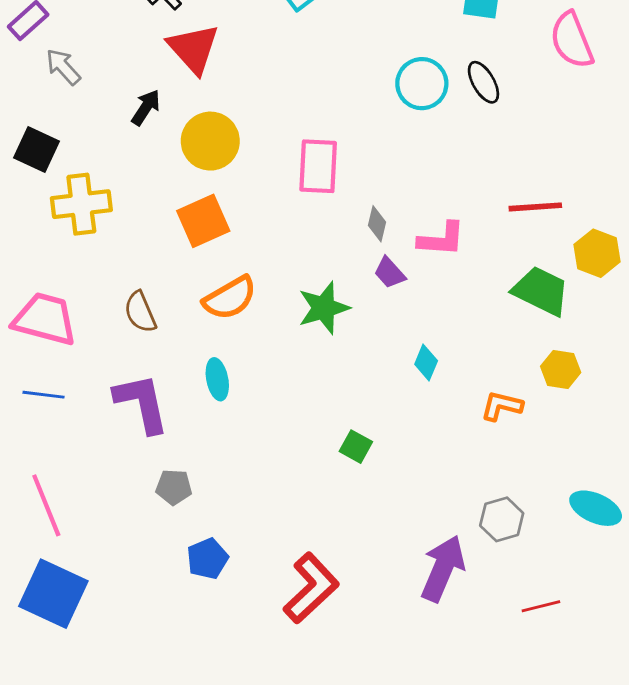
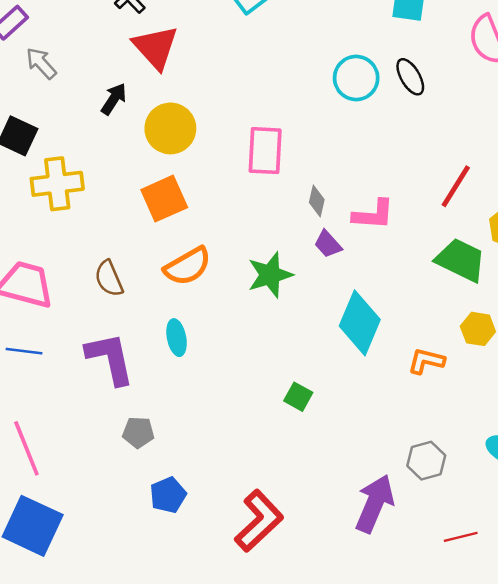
red line: (535, 207) -> (456, 186), turned -54
cyan diamond: (426, 362) -> (360, 323), size x2.0

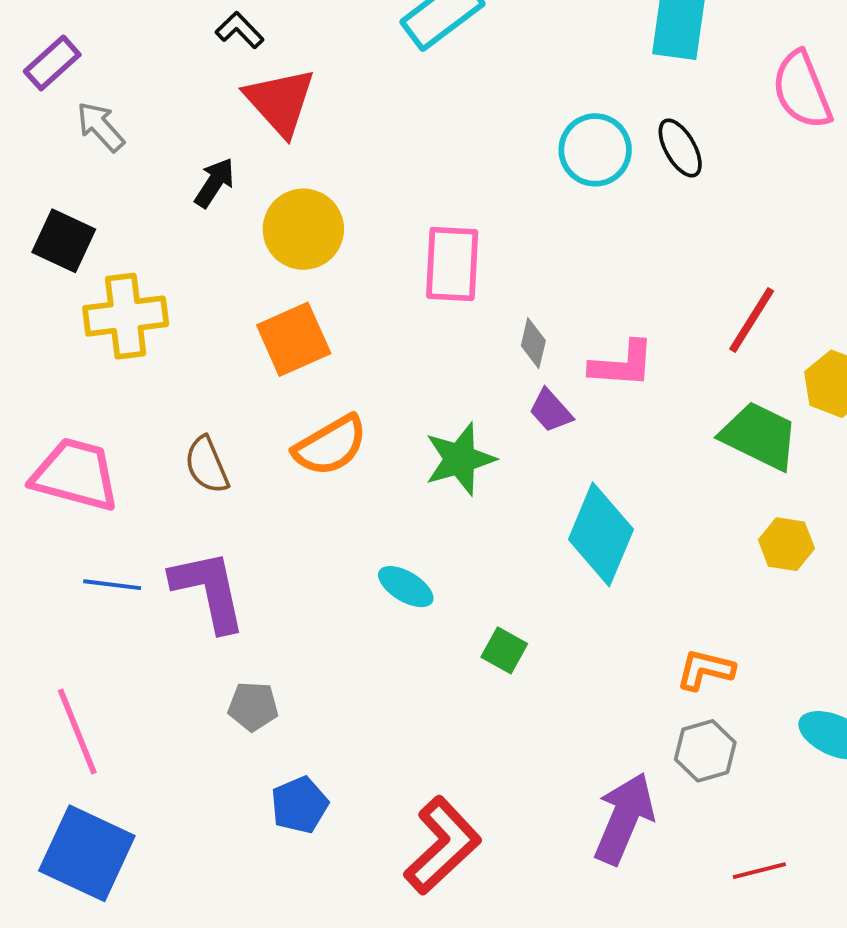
cyan ellipse: (177, 338) -> (406, 587), moved, turned -48
blue line: (24, 351) -> (112, 585), moved
orange L-shape: (426, 361) -> (705, 670), moved

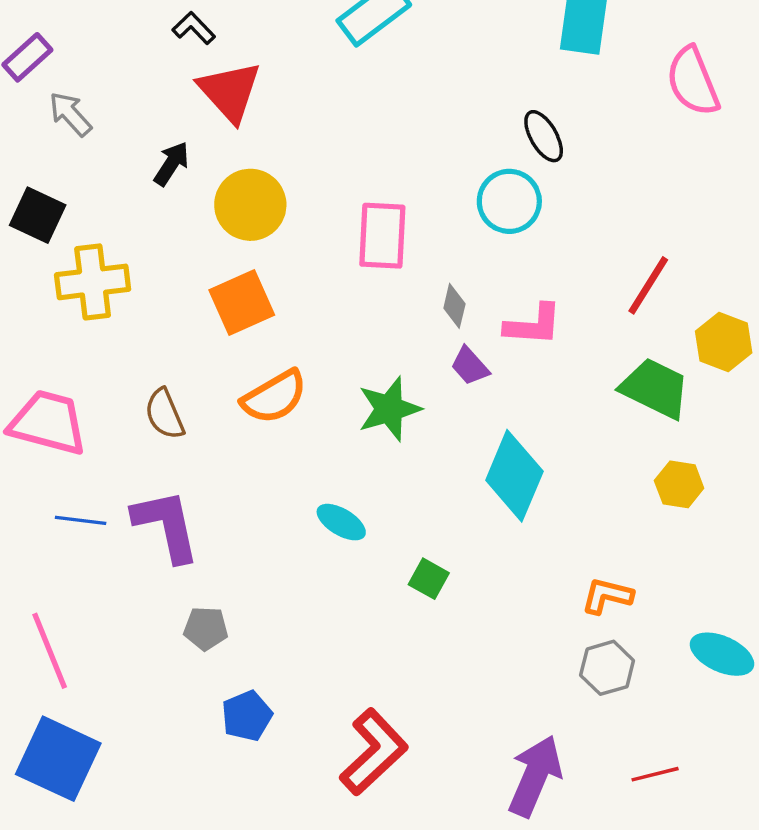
black ellipse: (680, 148) -> (544, 136), moved
cyan circle: (595, 150) -> (509, 201), moved
purple arrow: (624, 818) -> (535, 776), moved

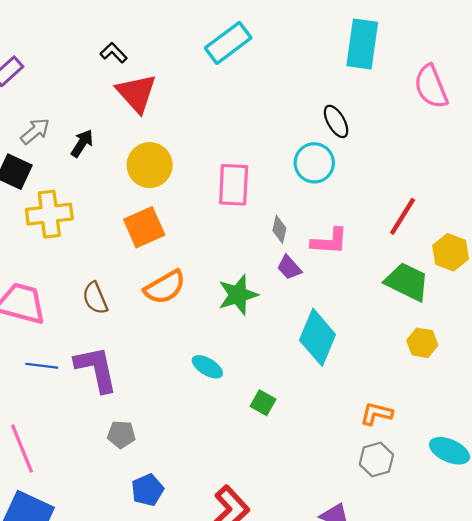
gray arrow: (70, 114) -> (35, 131), moved, turned 92
black arrow: (171, 164) -> (82, 143), moved

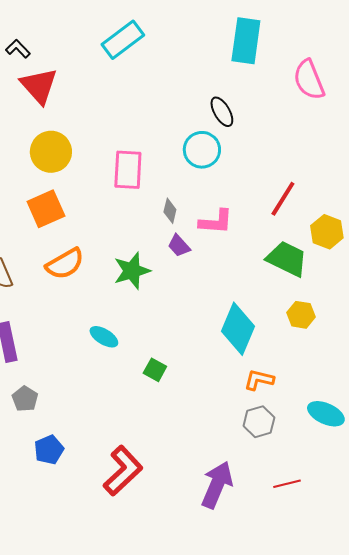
cyan diamond: (318, 337) -> (238, 329), moved
gray pentagon: (121, 434) -> (25, 399), turned 30

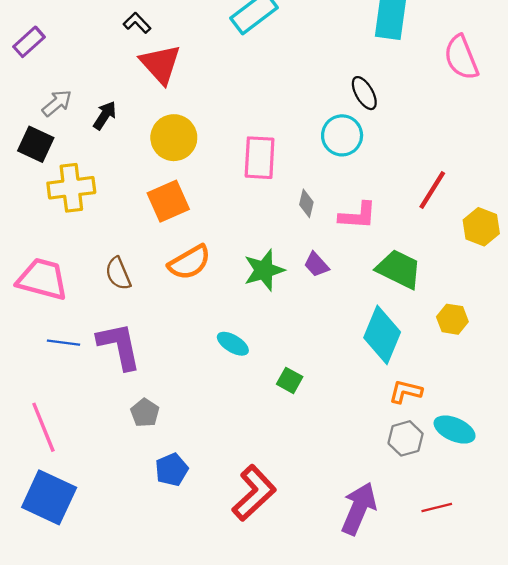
purple trapezoid: (179, 246) -> (316, 265), moved
green trapezoid: (287, 259) -> (399, 269), moved
cyan ellipse: (326, 414) -> (455, 430), moved

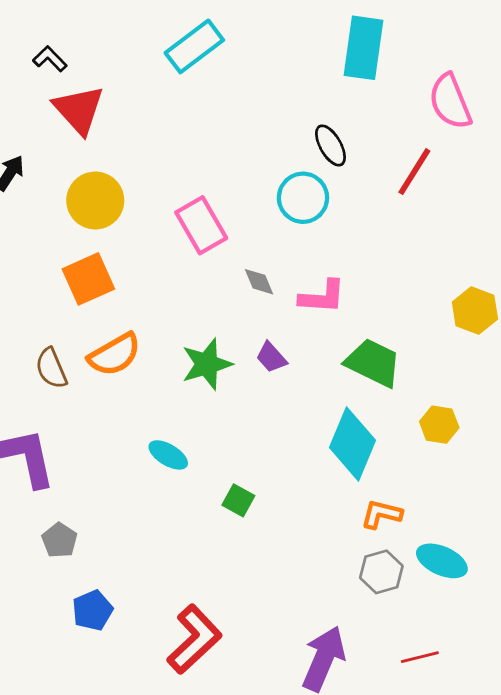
pink rectangle: (260, 158) -> (201, 225), turned -33
red line: (432, 190) -> (414, 172), moved
gray diamond: (306, 203) -> (259, 282), turned -36
brown semicircle: (118, 274) -> (51, 368), moved

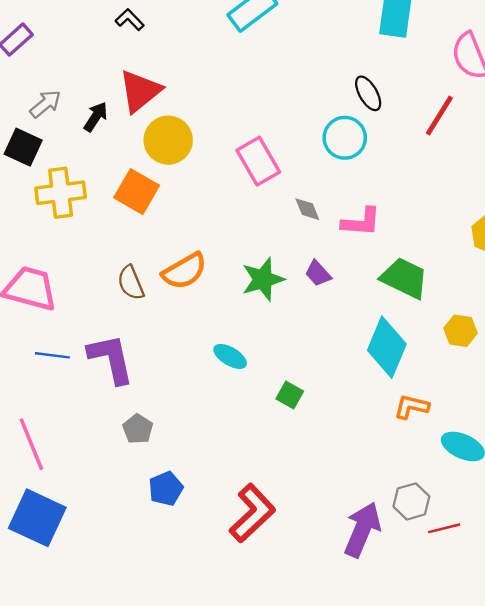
red triangle: (79, 110) -> (140, 91), moved, turned 33
orange square: (88, 279) -> (137, 192), moved, turned -36
gray hexagon: (381, 572) -> (411, 501), moved

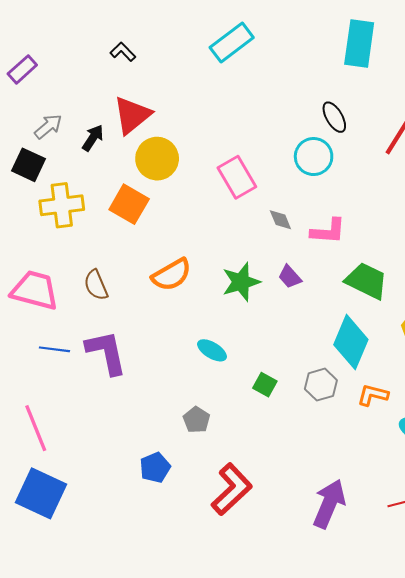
brown semicircle: (131, 283) -> (96, 285), moved
gray pentagon: (138, 429) -> (196, 420), moved
gray hexagon: (411, 501) -> (321, 385), moved

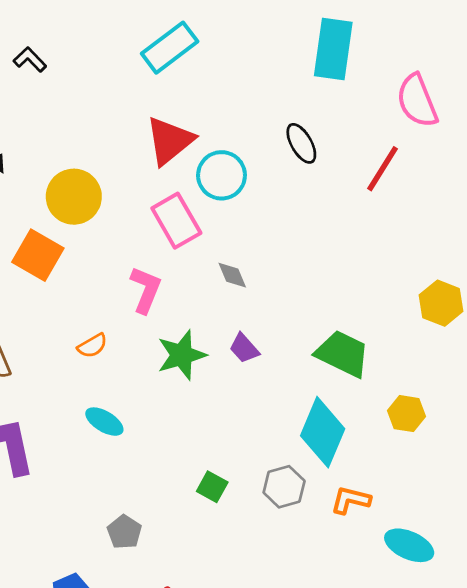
red triangle: (132, 115) -> (170, 141), moved
cyan circle: (314, 157) -> (222, 175), moved
pink L-shape: (328, 231) -> (146, 290), moved, turned -72
orange semicircle: (172, 275) -> (92, 346), size x0.6
cyan ellipse: (212, 350) -> (104, 422), moved

